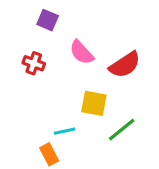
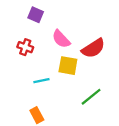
yellow square: (94, 103) -> (68, 66), moved
cyan line: (65, 131) -> (41, 81), moved

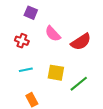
yellow square: (68, 66) -> (56, 73), moved
cyan line: (41, 81) -> (26, 70), moved

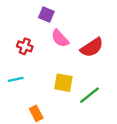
purple square: (31, 13) -> (46, 15), moved
cyan line: (26, 70) -> (16, 79), moved

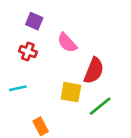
purple square: (46, 15) -> (34, 21), moved
red semicircle: (92, 47) -> (94, 71), moved, turned -35

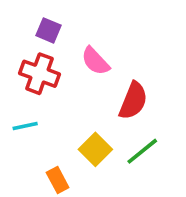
red cross: (28, 52) -> (39, 74), size x1.5
yellow square: (71, 92) -> (95, 149), moved, turned 35

